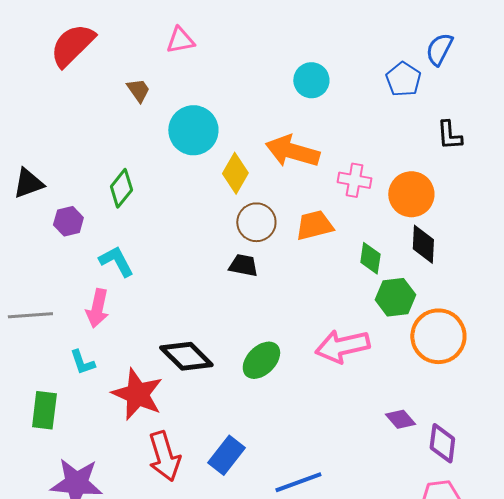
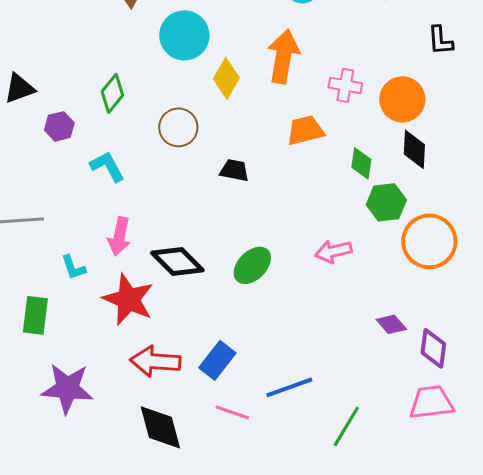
orange arrow: (292, 151) -> (283, 56), turned 84
brown circle: (256, 222) -> (178, 127), moved
pink arrow: (97, 308) -> (119, 236), moved
pink arrow: (342, 346) -> (333, 251), size x0.7
red arrow: (164, 456) -> (155, 361), turned 111

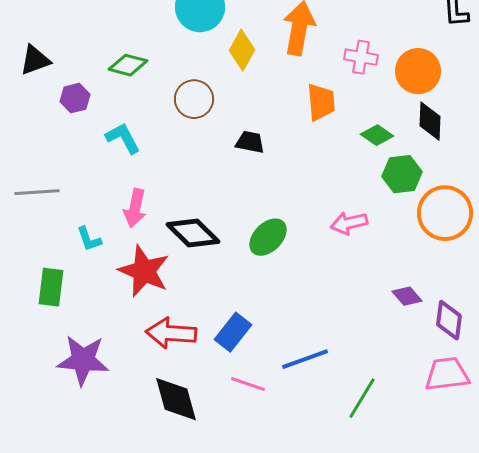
green diamond: (112, 93) -> (128, 65), turned 66
orange trapezoid: (305, 130) -> (321, 102), turned 99
green diamond: (361, 163) -> (377, 135), turned -64

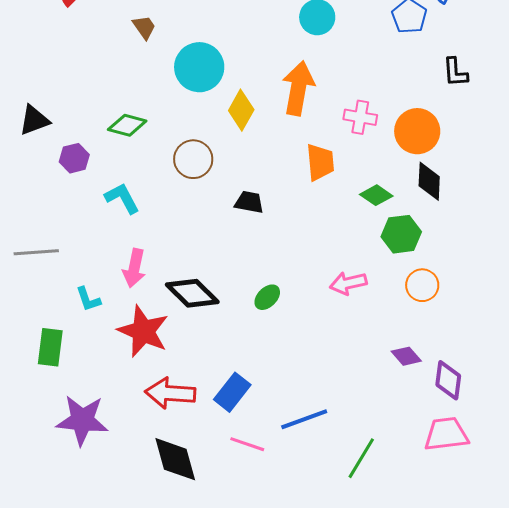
orange circle: (445, 213) -> (422, 285), moved, size x0.6
green ellipse: (268, 237) -> (267, 297), size x0.7

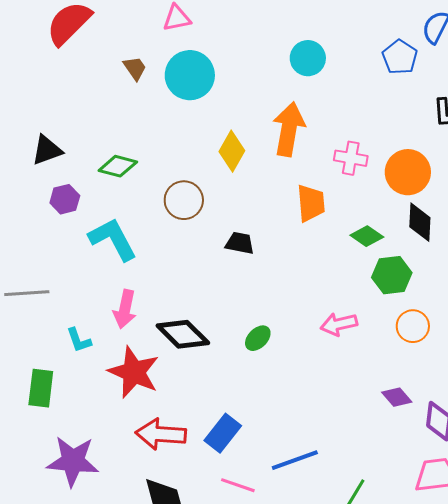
cyan circle: (199, 67) -> (190, 75), moved
black triangle: (34, 120) -> (47, 150), moved
cyan L-shape: (122, 198) -> (113, 239), size x1.4

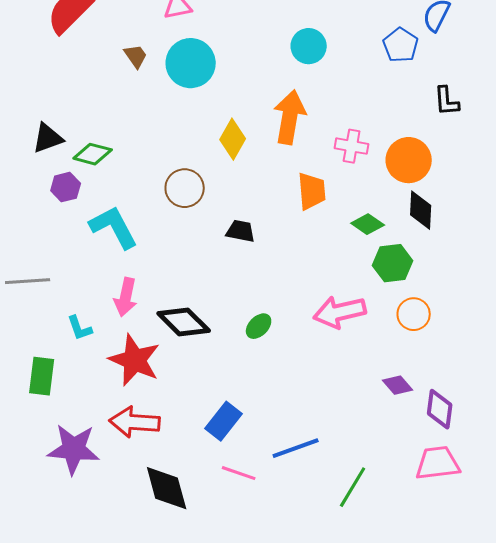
green diamond: (118, 166) -> (93, 154), moved
pink arrow: (339, 324) -> (340, 312), size x1.4
red arrow: (161, 434) -> (135, 422), moved

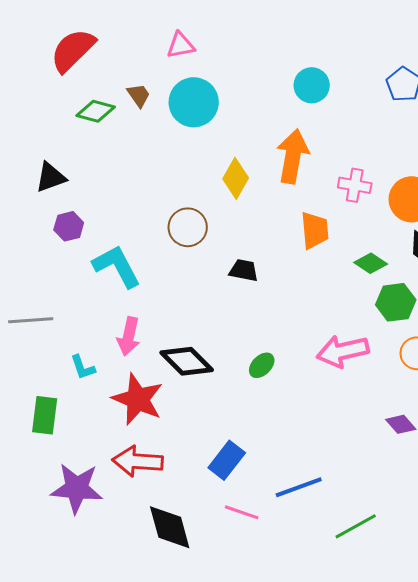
green diamond: (93, 154) -> (96, 111), moved
green line: (353, 487) -> (356, 526), turned 30

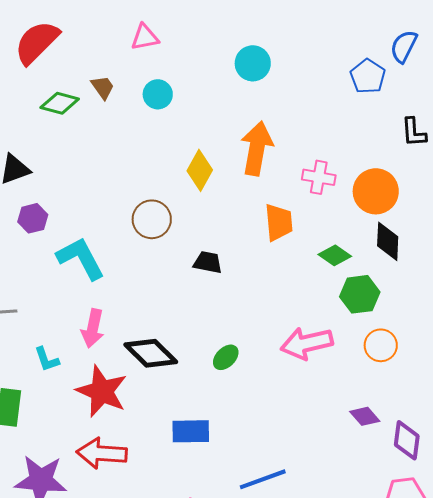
cyan circle: (312, 85) -> (253, 63), moved
cyan circle: (194, 102) -> (158, 94), size x0.6
blue rectangle: (227, 460) -> (191, 431), moved, turned 51

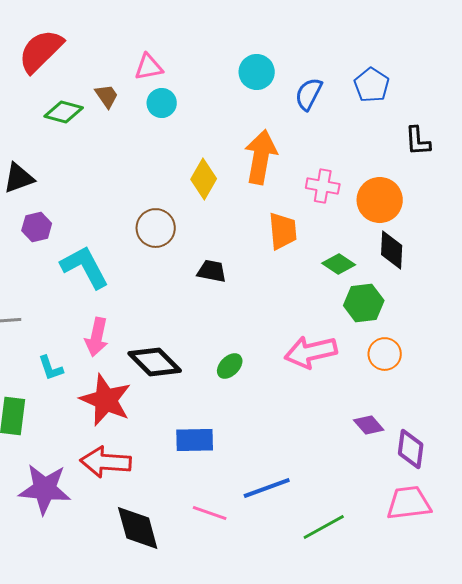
pink triangle: (145, 37) -> (149, 67), moved
blue semicircle: (404, 46) -> (309, 94), moved

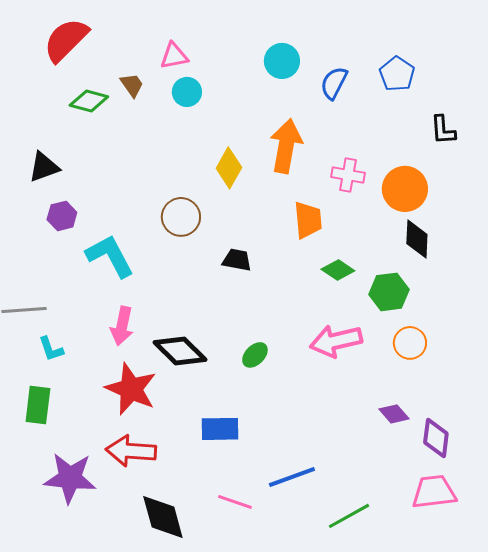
green diamond: (339, 264) -> (338, 270), moved
cyan L-shape: (51, 368) -> (51, 349), moved

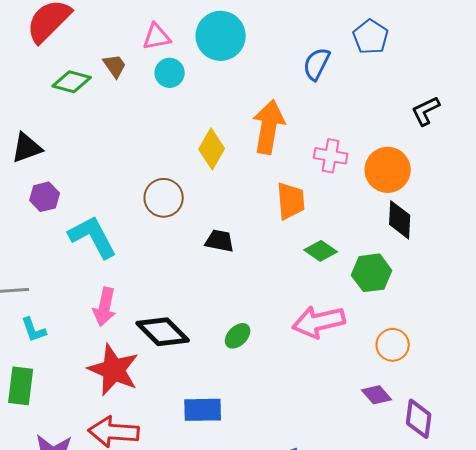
cyan circle: (282, 61) -> (221, 36), moved, size x1.4
blue pentagon: (397, 74) -> (371, 37), moved
black L-shape: (443, 130) -> (426, 111), turned 68
orange circle: (410, 343) -> (393, 345), moved

